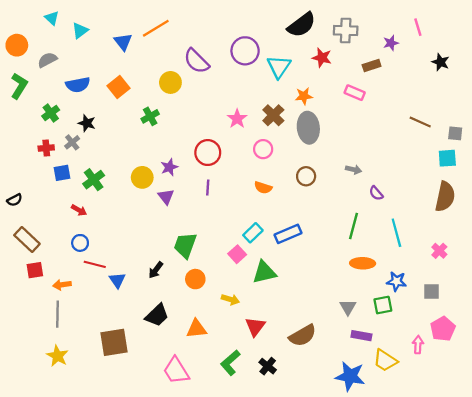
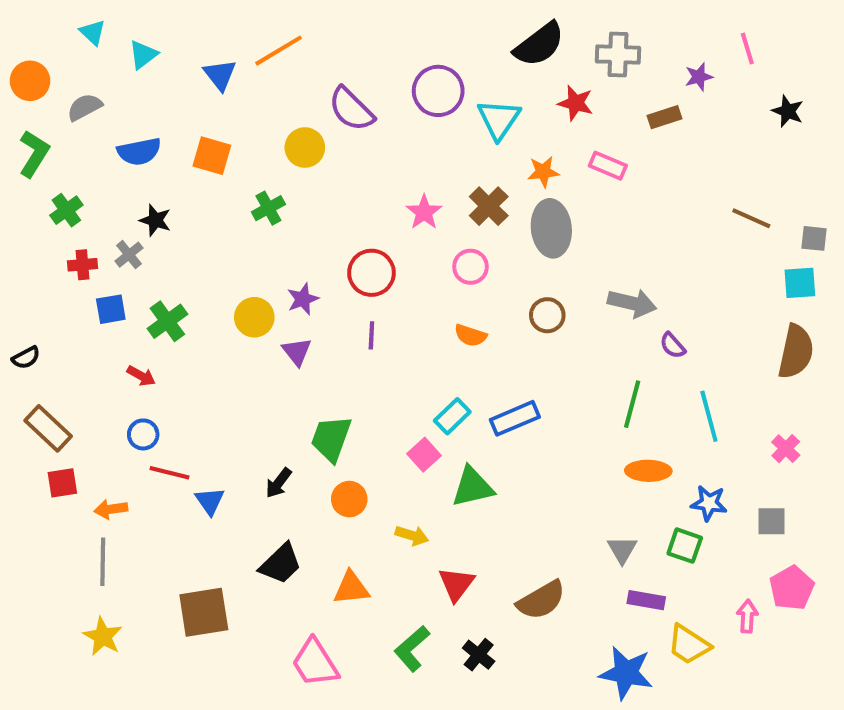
orange square: (118, 87) -> (212, 156), turned -35
pink rectangle: (355, 93) -> (608, 166), moved
green cross: (51, 113) -> (66, 210), moved
gray arrow: (354, 169) -> (632, 303), size x1.6
green square: (383, 305) -> (685, 546), turned 30

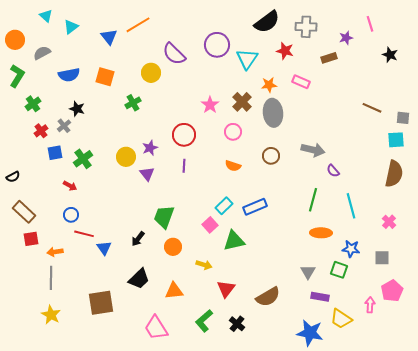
red cross: (83, 265) -> (41, 131), turned -32

